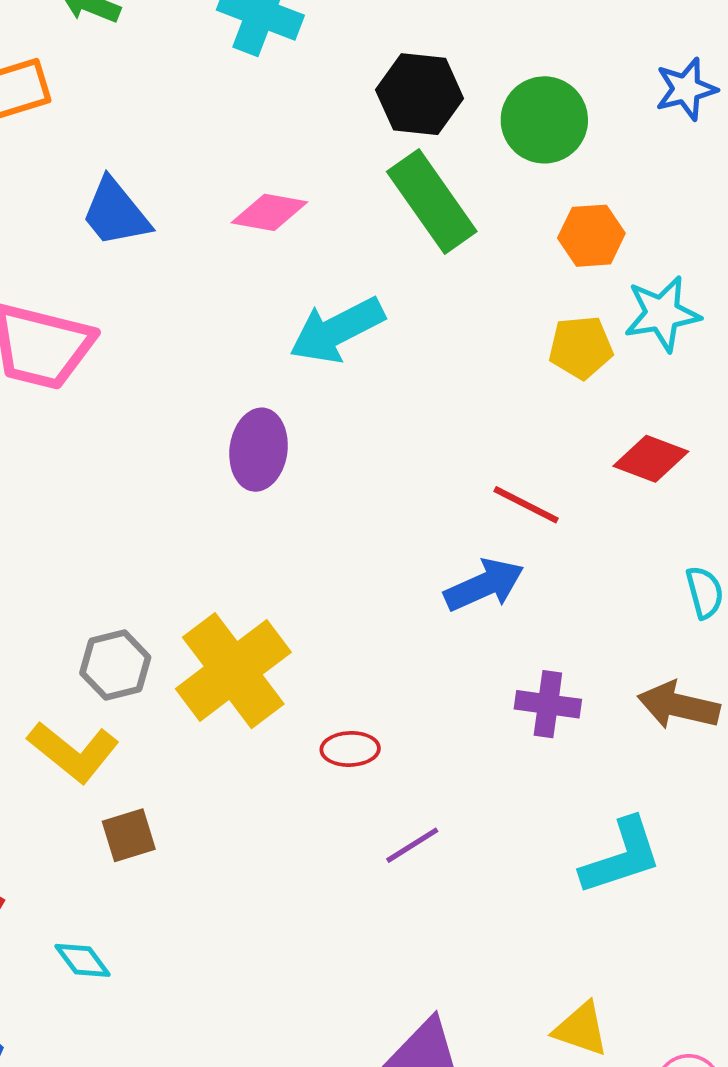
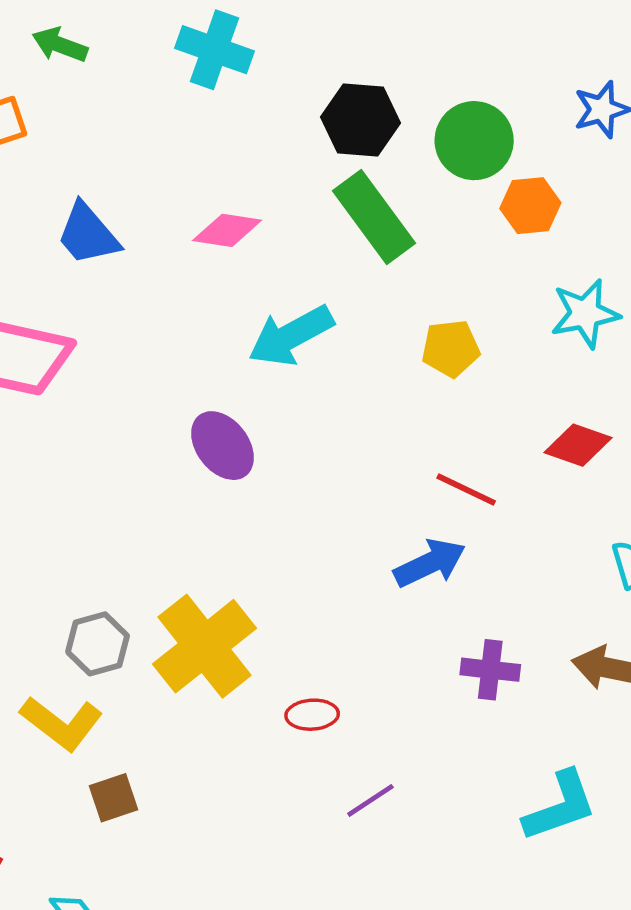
orange hexagon: (591, 236) -> (530, 206), moved
yellow pentagon: (581, 347) -> (451, 348), moved
purple ellipse: (259, 450) -> (223, 446), turned -44

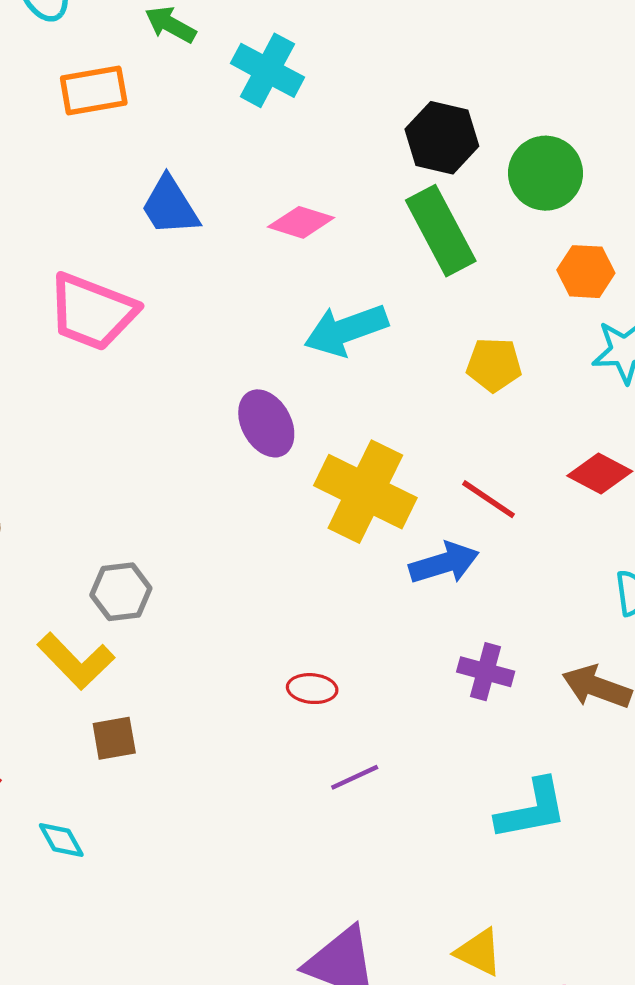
cyan cross: (215, 50) -> (267, 70), moved
orange hexagon: (530, 206) -> (586, 272), moved
yellow cross: (205, 646) -> (365, 492), moved, turned -34

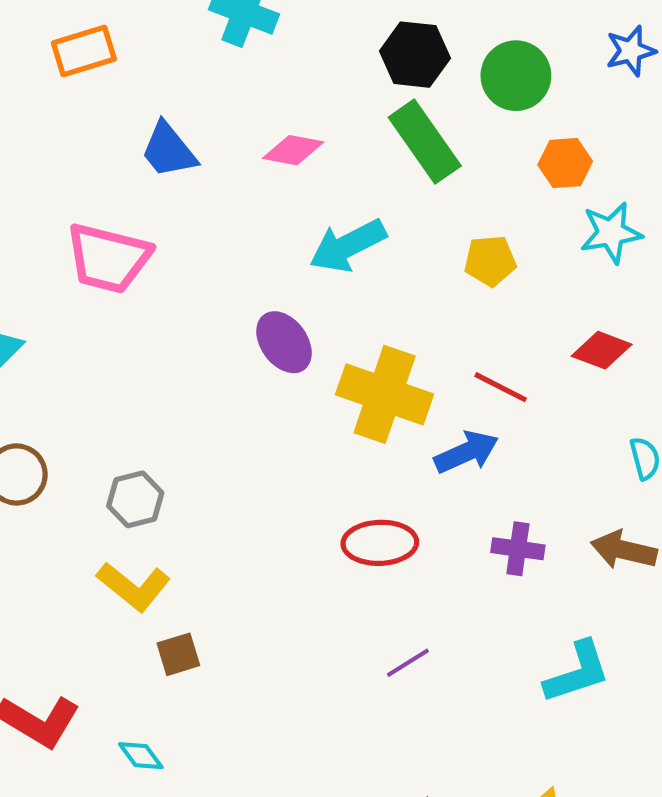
gray hexagon: (121, 592) -> (135, 499), moved
red ellipse: (312, 689) -> (380, 543), moved, size x1.6

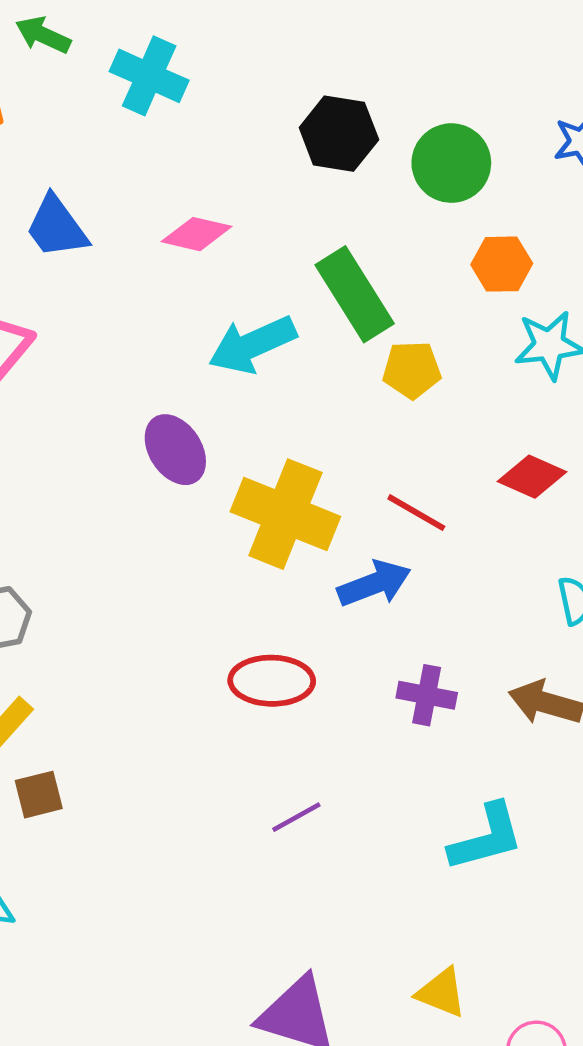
green rectangle: (425, 142) -> (355, 294), moved

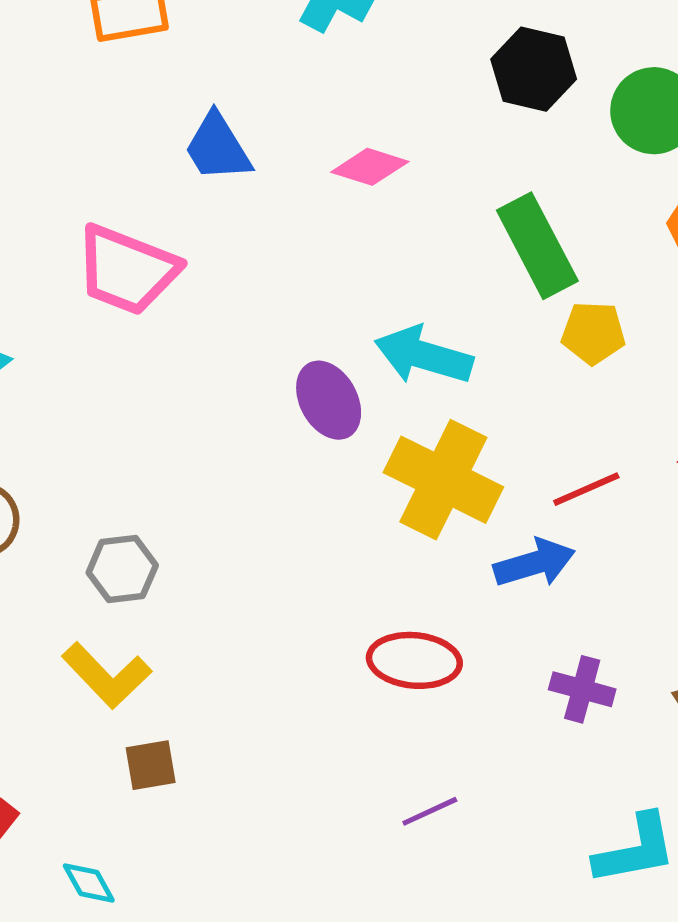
cyan arrow: (252, 345) -> (424, 355), moved, turned 36
red line: (416, 513) -> (586, 489), turned -58

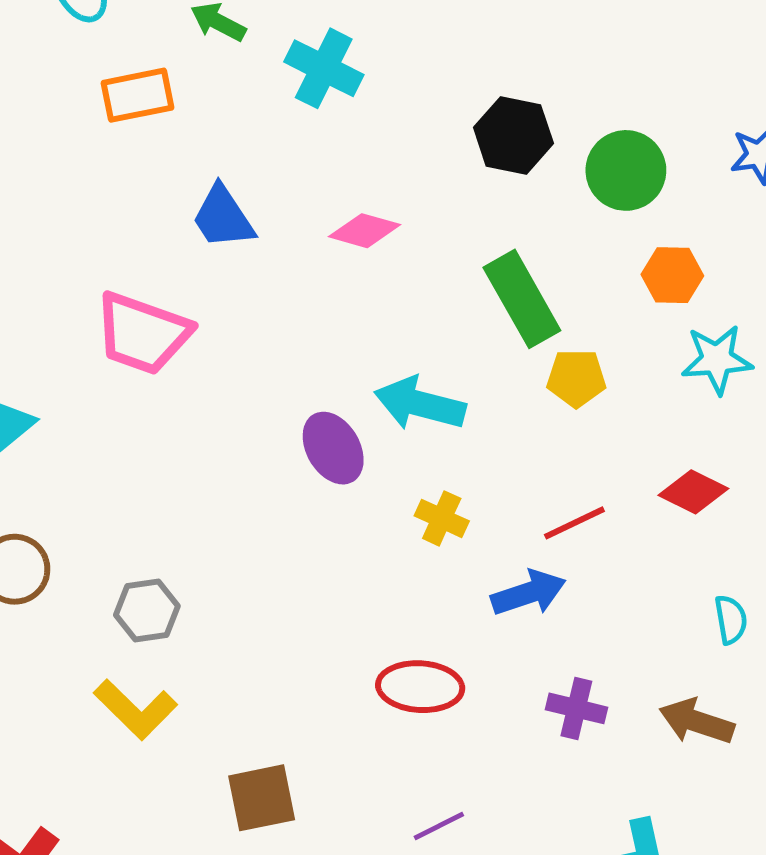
yellow cross: (443, 480) -> (442, 518), size x0.5
brown square: (151, 765) -> (262, 798), moved, size x1.4

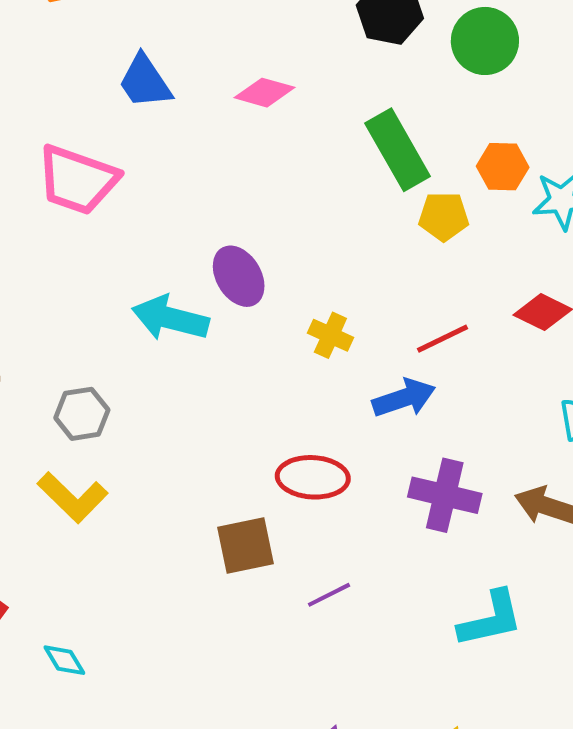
orange hexagon: (672, 275) -> (503, 167), moved
cyan arrow: (420, 404) -> (170, 318), moved
purple cross: (576, 708) -> (445, 495), size x1.4
brown square: (262, 798) -> (245, 545), moved

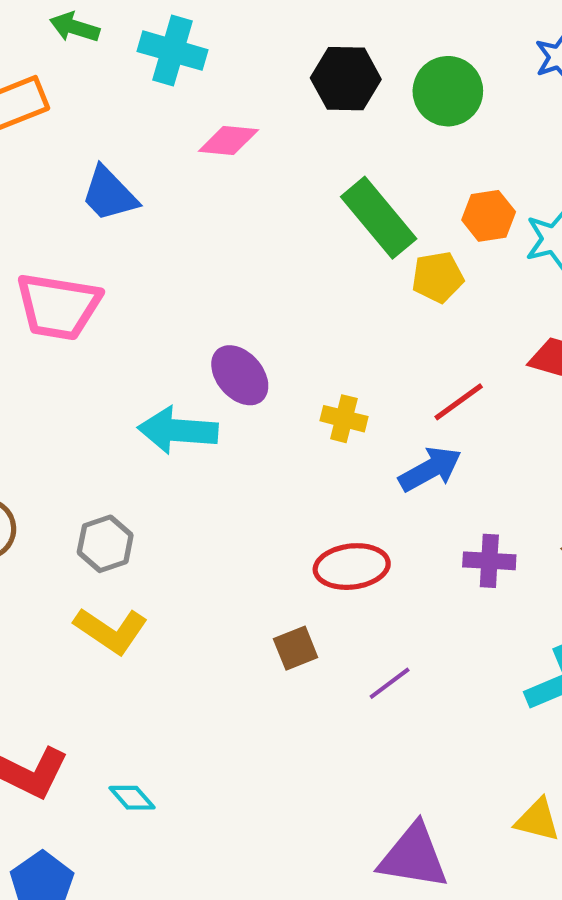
pink diamond: (264, 93) -> (228, 140), moved
purple cross: (445, 495) -> (489, 561), size x0.7
brown square: (245, 545) -> (296, 648), size x0.7

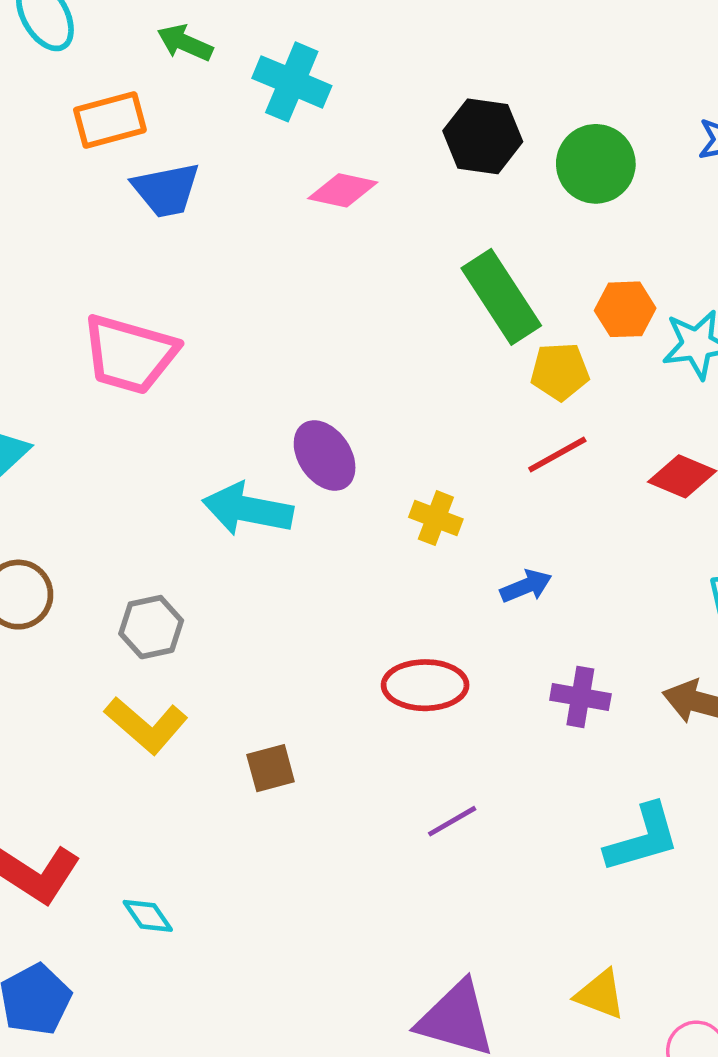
blue trapezoid: (109, 194) -> (166, 190), moved, turned -64
red line: (459, 402) -> (557, 454), moved
blue arrow: (430, 469) -> (526, 586), size x0.7
brown square: (296, 648) -> (271, 768), moved

